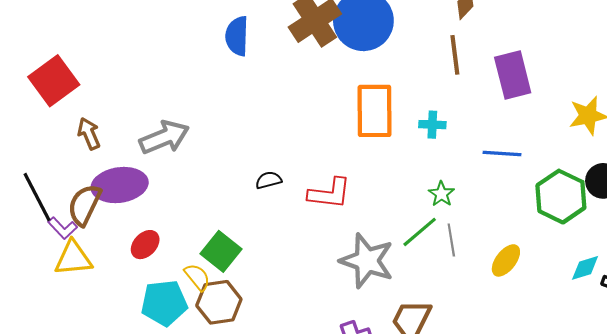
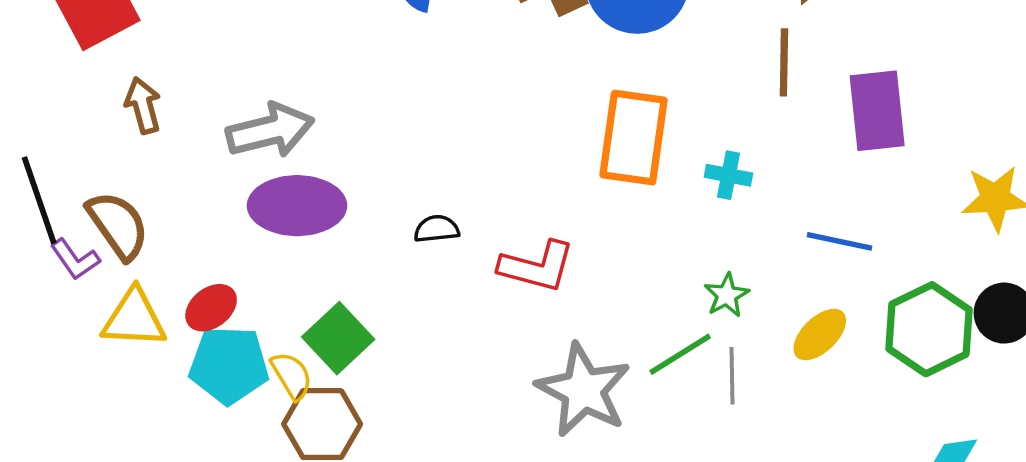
purple ellipse: (120, 185) -> (297, 206), moved
brown semicircle: (85, 205) -> (118, 225), turned 111
yellow triangle: (73, 258) -> (134, 318), moved
yellow ellipse: (506, 260) -> (820, 335), moved
cyan pentagon: (164, 303) -> (229, 365), moved

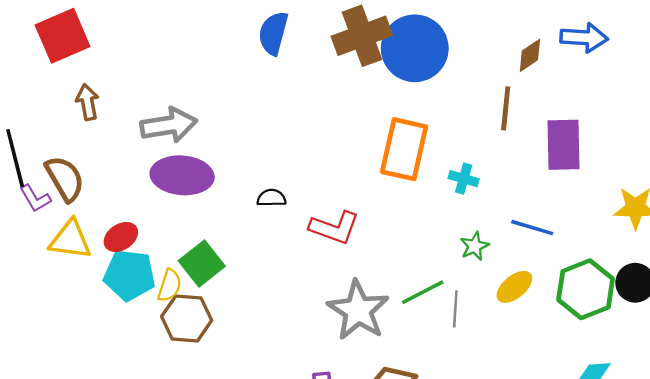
green star: (727, 295) -> (474, 246), moved
yellow semicircle: (292, 376) -> (170, 285), turned 44

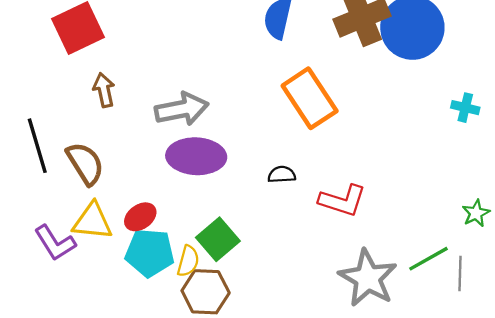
orange rectangle: (404, 149) -> (310, 98), moved, turned -44
cyan cross: (464, 179) -> (465, 108), moved
purple L-shape: (35, 198) -> (55, 243), moved, size x1.4

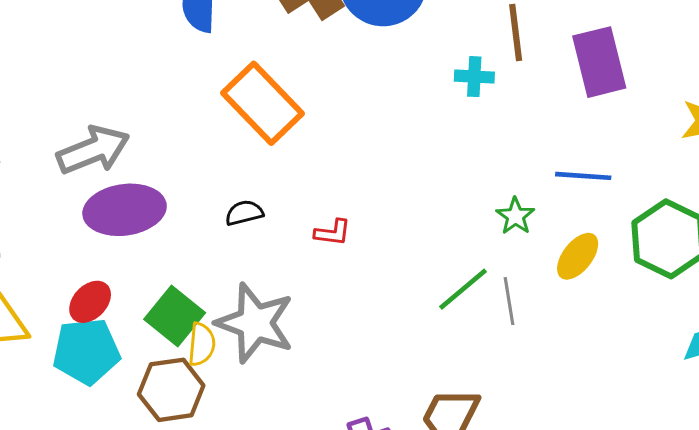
red L-shape: (343, 201) -> (333, 233), size x0.6
red ellipse: (140, 217) -> (90, 302), moved
yellow semicircle: (188, 261) -> (202, 344), moved
gray star: (368, 278) -> (255, 323), moved

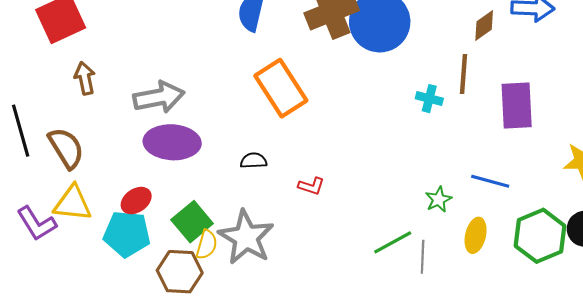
yellow ellipse: (578, 256) -> (476, 235), turned -36

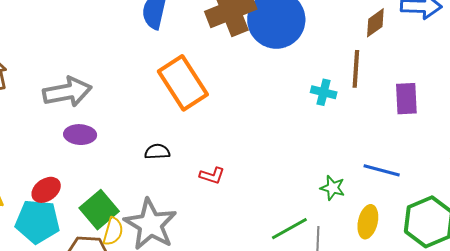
purple rectangle: (517, 106) -> (406, 99), size x0.7
purple ellipse: (172, 142) -> (80, 135), size x0.6
green star: (438, 199) -> (333, 188), turned -30

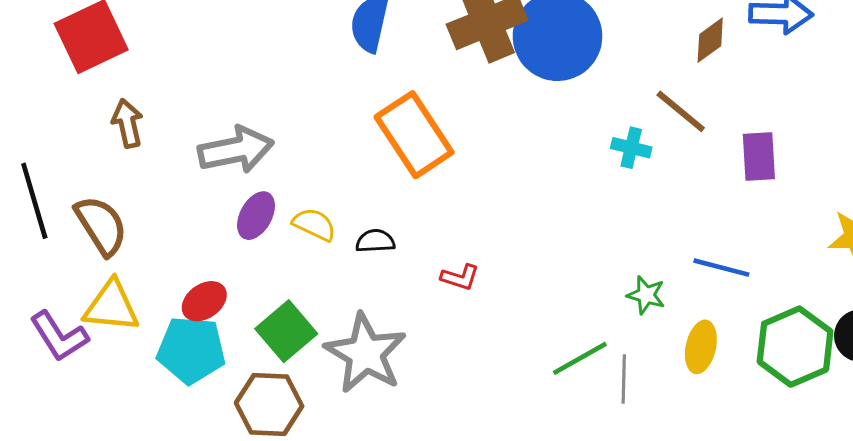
brown line: (356, 69) -> (681, 111), turned -54
purple ellipse: (80, 135) -> (256, 216), turned -64
yellow semicircle: (113, 231) -> (314, 224), moved, turned -80

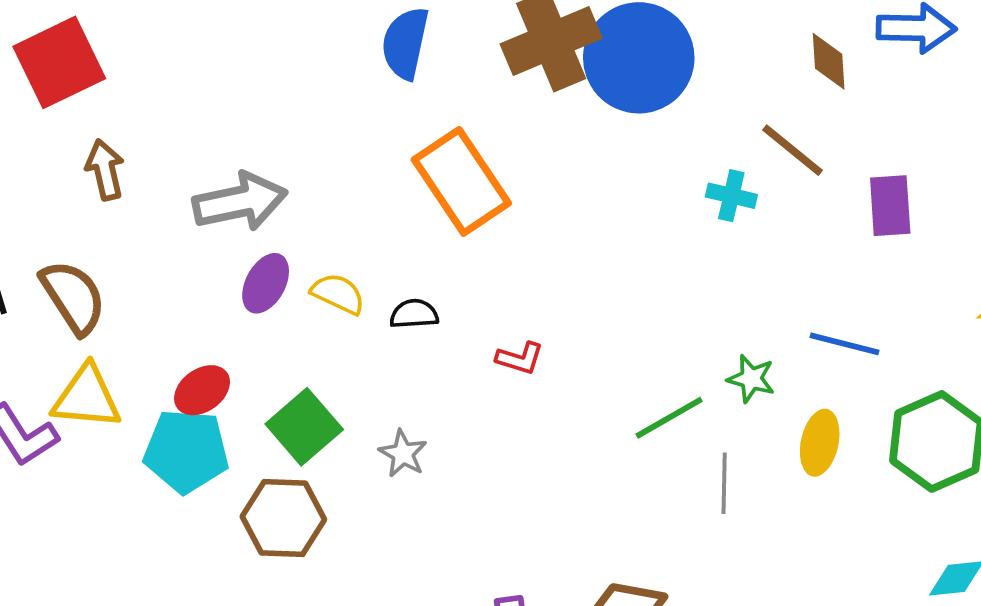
brown diamond: (710, 40) -> (829, 61), turned -57
gray star: (366, 353) -> (403, 454), size x0.5
green line: (580, 358) -> (669, 418), moved

